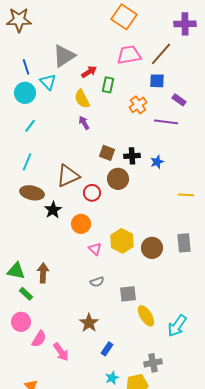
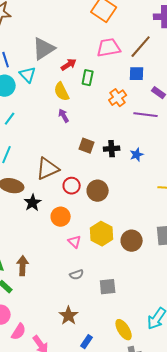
brown circle: (118, 179) -> (98, 191), moved
yellow ellipse: (146, 316) -> (124, 330), moved

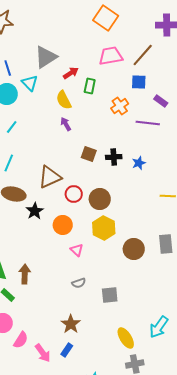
yellow hexagon: (102, 234) -> (104, 228), moved
blue rectangle: (87, 342) -> (67, 350), moved

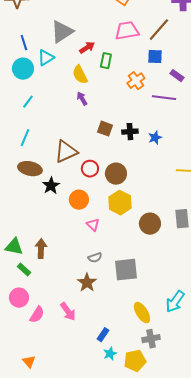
cyan triangle: (30, 83) -> (46, 58), turned 42
gray square: (110, 295) -> (126, 270), size x1.4
brown star: (71, 324) -> (87, 283), moved
blue rectangle: (67, 350) -> (103, 335), moved
pink arrow: (43, 353) -> (68, 312), moved

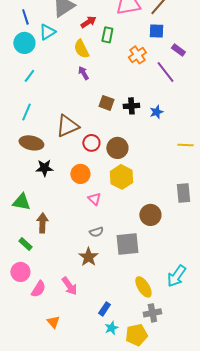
purple line: (164, 98) -> (165, 72), turned 45
black star: (51, 186) -> (44, 168), moved, turned 30
brown circle: (150, 224) -> (150, 215), moved
green triangle: (14, 247) -> (21, 202), moved
orange triangle: (29, 362) -> (53, 322), moved

